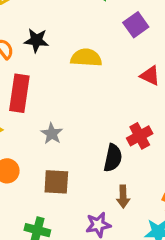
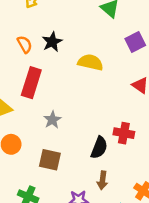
black star: (36, 40) -> (52, 42), turned 30
red cross: (140, 136) -> (124, 133), turned 30

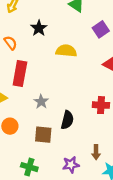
black star: (52, 42) -> (39, 28), moved
black semicircle: (99, 148) -> (67, 120), moved
brown arrow: (102, 180) -> (96, 152), moved

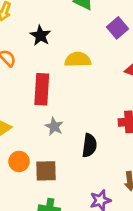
red rectangle: (20, 73) -> (42, 89), moved
brown square: (43, 135) -> (46, 171), moved

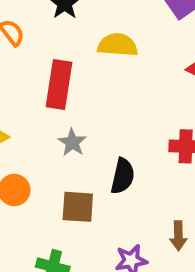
brown square: (46, 171) -> (78, 207), moved

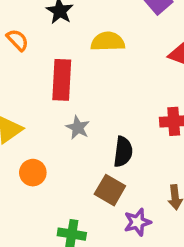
brown square: (78, 207) -> (110, 190), moved, turned 32

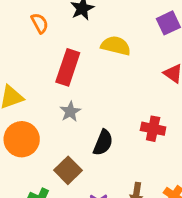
orange circle: (33, 173) -> (22, 139), size x1.5
brown square: (110, 190) -> (68, 170), moved

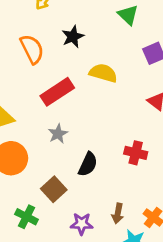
orange semicircle: (40, 23) -> (32, 49), size x1.5
red rectangle: (68, 67) -> (57, 92), turned 36

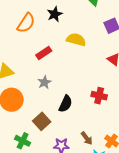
orange semicircle: (32, 49) -> (26, 23), turned 60
red rectangle: (57, 92) -> (44, 53), size x0.7
brown arrow: (118, 213) -> (87, 138), turned -48

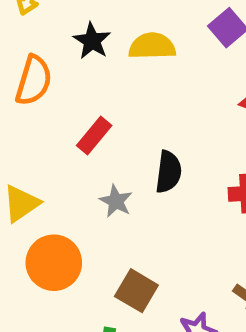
yellow semicircle: (76, 40) -> (152, 46), moved
black semicircle: (66, 104) -> (169, 172), moved

